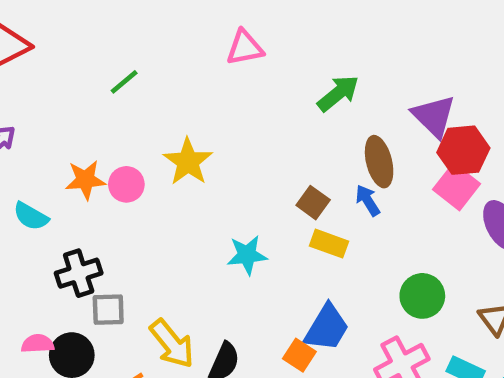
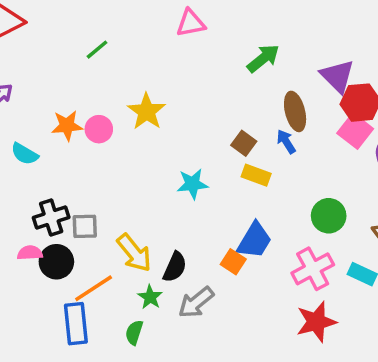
black cross: (79, 273) -> (51, 218), moved

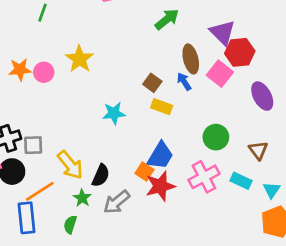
green line: (97, 50) -> (42, 13), turned -30
pink square: (355, 131) -> (220, 74), moved
red star: (316, 322) -> (160, 186), moved

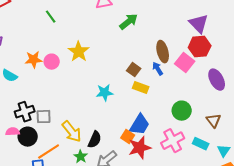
green line: (42, 13) -> (51, 17), turned -56
green arrow: (167, 19) -> (129, 22), moved
purple triangle: (223, 32) -> (199, 24), moved

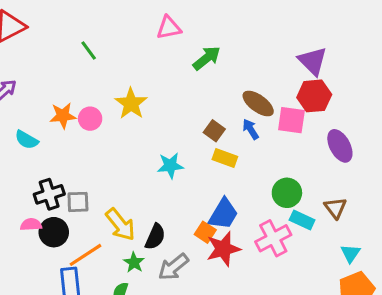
brown ellipse: (163, 52) -> (258, 103), turned -40
pink square: (185, 63) -> (291, 120), turned -30
cyan rectangle: (201, 144) -> (302, 220), moved

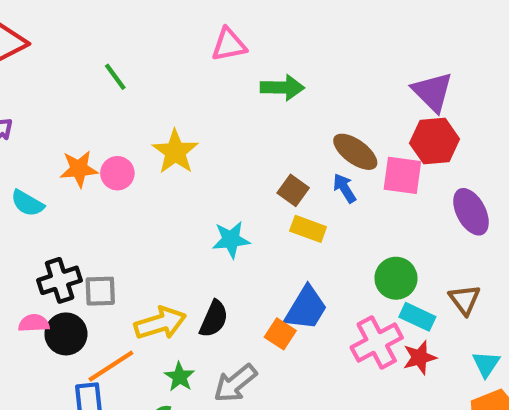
green arrow: (207, 58) -> (282, 87), turned 40
yellow arrow: (120, 225) -> (160, 323), turned -68
black semicircle: (155, 237) -> (214, 319), moved
red star: (223, 249) -> (420, 358), moved, size x0.7

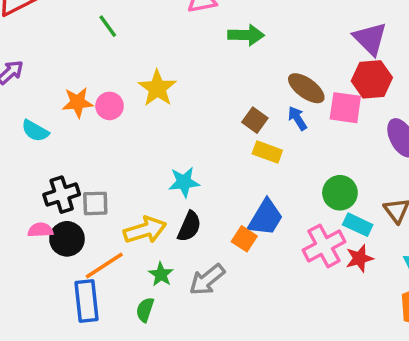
cyan star: (231, 240) -> (184, 182), moved

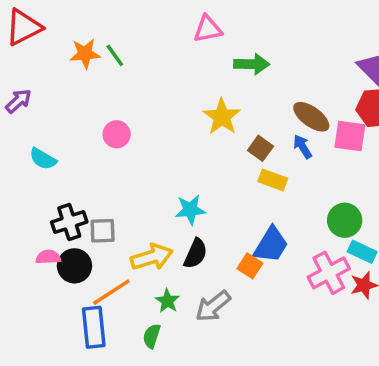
yellow star: (157, 88) -> (222, 117), moved
orange star: (78, 102) -> (85, 54), moved

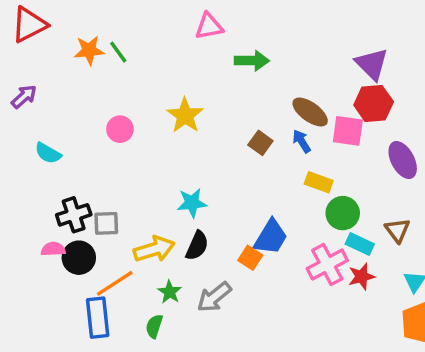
yellow star: (222, 117) -> (185, 115), moved
yellow rectangle: (273, 180) -> (319, 182), moved

